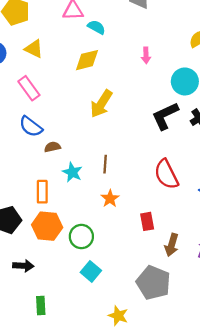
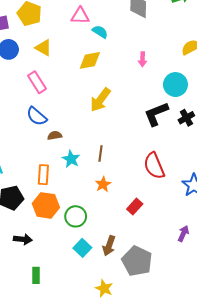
red rectangle: (147, 221) -> (135, 207), turned 49
brown arrow: (172, 245) -> (109, 246), moved

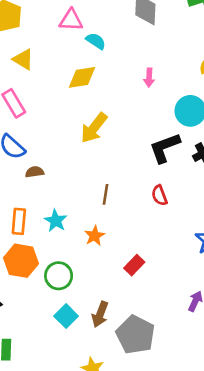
brown line: (101, 154) -> (105, 194), moved
cyan star: (71, 159) -> (56, 221), moved
red semicircle: (154, 166) -> (159, 195), moved, size x0.6

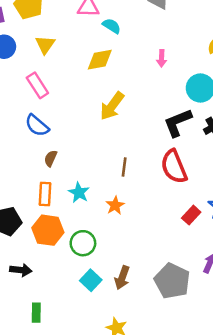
yellow triangle: (23, 59) -> (45, 45), turned 35
brown semicircle: (35, 172) -> (51, 158), moved, turned -56
red semicircle: (159, 195) -> (174, 167), size x1.8
red rectangle: (134, 265) -> (191, 215), moved
gray pentagon: (135, 335) -> (172, 281), moved

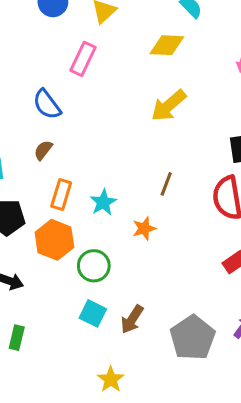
pink rectangle: (37, 85) -> (83, 59), turned 45
blue semicircle: (37, 125) -> (47, 104), moved
brown semicircle: (51, 158) -> (43, 150), moved
cyan square: (91, 280) -> (93, 313), turned -30

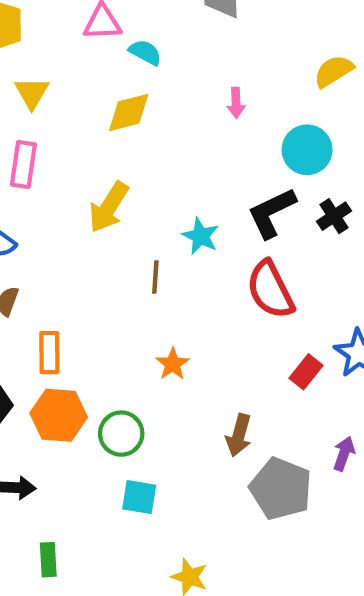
yellow arrow: (169, 106) -> (109, 207), moved
brown line: (166, 184) -> (155, 277), moved
cyan star: (103, 202) -> (200, 236), moved
brown arrow: (132, 319) -> (239, 435), moved

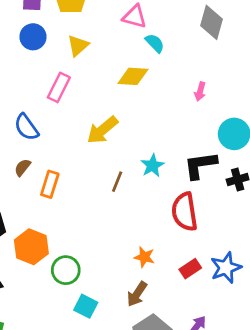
orange rectangle: (49, 353) -> (50, 184), moved
orange star: (173, 364) -> (144, 257), moved, turned 30
cyan square: (139, 497) -> (86, 306), moved

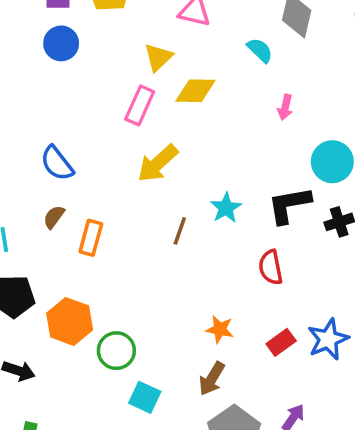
cyan semicircle: (155, 43) -> (260, 50), moved
yellow triangle: (78, 46) -> (158, 57), moved
pink rectangle: (59, 87) -> (140, 105), moved
red semicircle: (185, 212) -> (271, 267), size x0.7

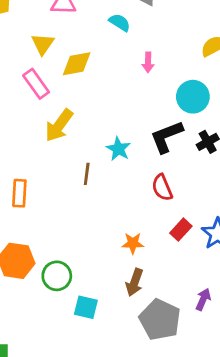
pink rectangle: (140, 105) -> (36, 84), turned -48
red rectangle: (281, 342) -> (181, 230), moved

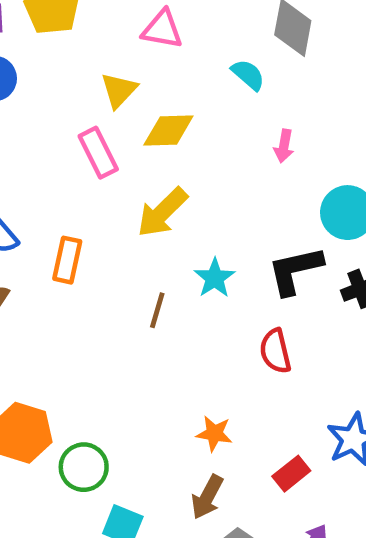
yellow arrow: (59, 125) -> (162, 212), moved
orange rectangle: (19, 193) -> (67, 260), moved
red rectangle: (181, 230) -> (291, 474), moved

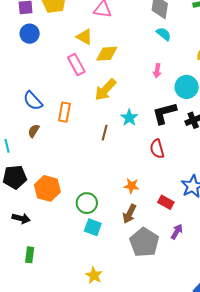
cyan semicircle: (248, 75) -> (164, 34), moved
yellow triangle: (119, 90) -> (84, 37), turned -42
pink arrow: (284, 146) -> (157, 71), moved
green circle: (84, 467) -> (87, 203), moved
red rectangle: (291, 474) -> (166, 202), turned 70

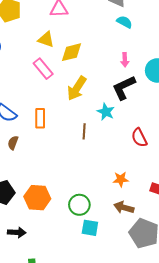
black L-shape: (164, 113) -> (124, 88), moved
brown arrow: (129, 214) -> (124, 208), turned 90

